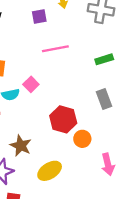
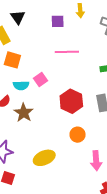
red hexagon: (63, 119) -> (71, 101), moved
brown star: (21, 146) -> (24, 113), moved

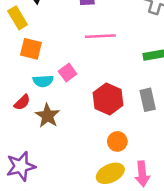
yellow ellipse: (44, 158) -> (110, 173), moved

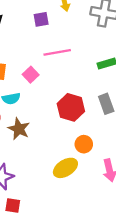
pink square: (68, 73) -> (31, 75), moved
yellow ellipse: (110, 173) -> (65, 168), moved

